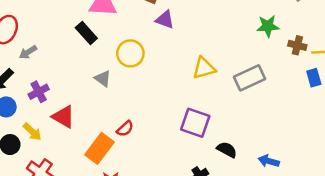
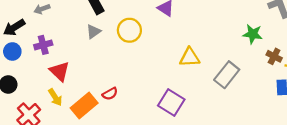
gray rectangle: (250, 78) -> (227, 75), turned -40
gray triangle: (103, 79) -> (93, 32), moved, turned 35
yellow arrow: (32, 132) -> (55, 97), moved

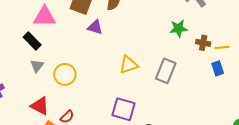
yellow circle: (129, 30) -> (65, 74), moved
red triangle: (60, 71) -> (40, 106), moved

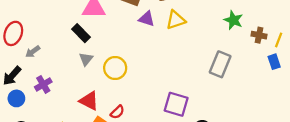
green star: (179, 28) -> (233, 20), turned 30
yellow line: (222, 47) -> (279, 40), turned -64
yellow triangle: (129, 65) -> (176, 20), moved

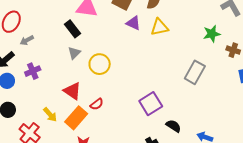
green star: (233, 20) -> (212, 34), turned 30
purple square: (176, 104) -> (151, 104), turned 35

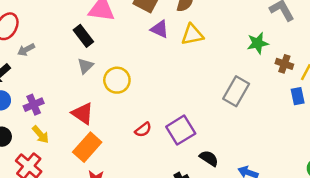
purple cross: (33, 71) -> (34, 105), moved
red semicircle: (97, 104) -> (143, 130), moved
yellow arrow: (50, 115) -> (41, 134), moved

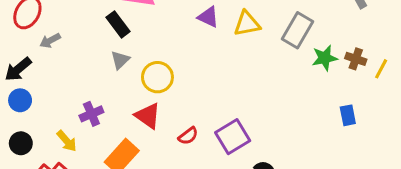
green star: (258, 43) -> (325, 58), moved
gray rectangle: (236, 91) -> (297, 30), moved
blue rectangle: (298, 96) -> (348, 115), moved
purple cross: (34, 105) -> (91, 114), moved
red triangle: (83, 114) -> (148, 116), moved

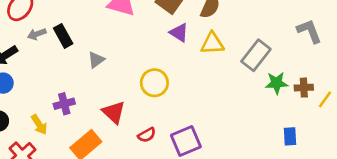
black rectangle: (118, 24) -> (63, 36), moved
brown cross: (356, 59) -> (304, 88), turned -30
yellow circle: (157, 77) -> (154, 83), moved

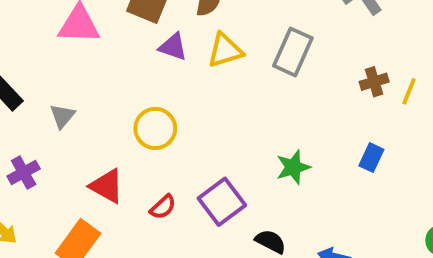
green star: (277, 83) -> (293, 167), moved
purple cross: (64, 104) -> (24, 172), moved
blue rectangle: (290, 136) -> (371, 158), turned 42

